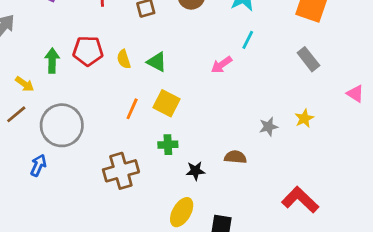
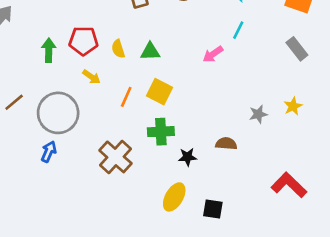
green triangle: (157, 62) -> (150, 52), turned -30
yellow arrow: (25, 84) -> (91, 77), moved
green cross: (168, 145) -> (161, 132), size x1.4
blue arrow: (38, 165) -> (49, 152), moved
brown cross: (121, 171) -> (115, 157), turned -32

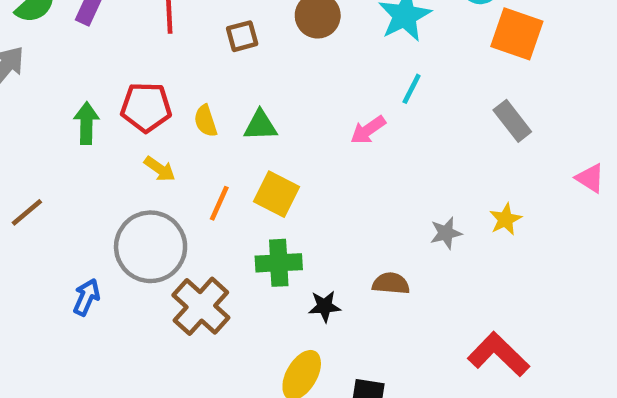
gray circle: (58, 113) -> (151, 247), moved

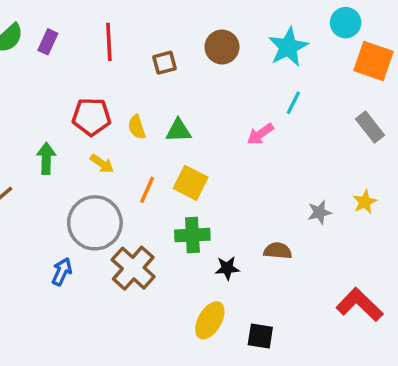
green arrow: (86, 123) -> (46, 158), moved
blue arrow: (86, 297) -> (62, 272), moved

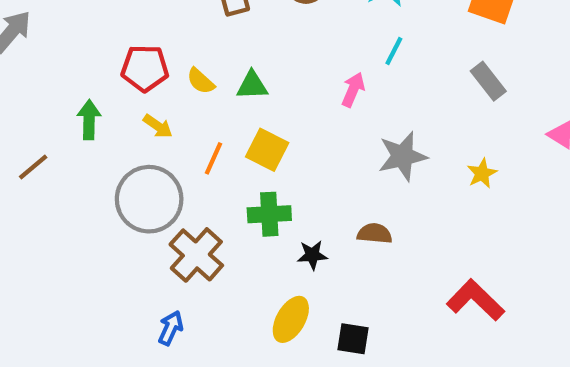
yellow semicircle: (137, 127) -> (201, 81), turned -30
pink arrow: (260, 134) -> (353, 90), turned 148
gray star: (319, 212) -> (402, 156), moved, size x1.6
blue arrow: (62, 272) -> (171, 328), moved

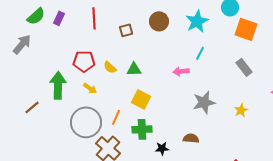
pink arrow: (353, 90) -> (181, 71), turned -119
green arrow: (89, 120) -> (58, 85), size x1.5
orange line: (214, 158) -> (116, 117), moved

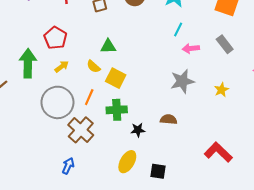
red pentagon: (84, 61) -> (55, 38), turned 30
yellow semicircle: (110, 67) -> (93, 66), moved
pink arrow: (181, 71) -> (191, 48), moved
yellow arrow: (90, 88) -> (62, 66), turned -72

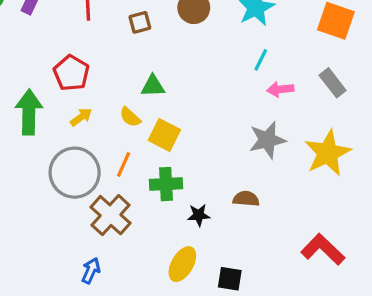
yellow star: (221, 90) -> (328, 153), size x2.0

